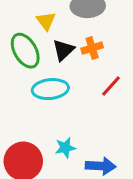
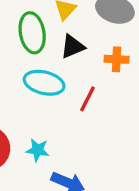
orange cross: (92, 48) -> (117, 59), moved
red line: (111, 86) -> (88, 99), moved, turned -35

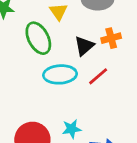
black triangle: (73, 47) -> (84, 46), moved
red line: (88, 99) -> (98, 76), turned 40

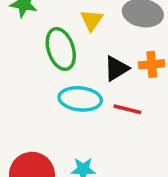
red line: (98, 76) -> (127, 109), turned 45

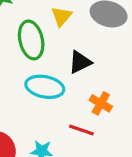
orange cross: (152, 64) -> (101, 103), moved, turned 30
red line: (127, 109) -> (81, 130), moved

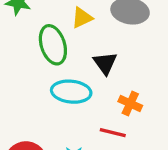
yellow triangle: (61, 16) -> (82, 18), turned 30
black triangle: (80, 62) -> (105, 63), turned -35

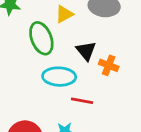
orange cross: (130, 103) -> (109, 65), moved
red line: (113, 133) -> (82, 101), moved

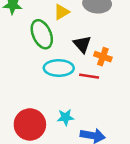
red line: (82, 101) -> (89, 76), moved

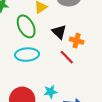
cyan ellipse: (59, 68) -> (27, 55), moved
red line: (89, 76) -> (67, 57), turned 42

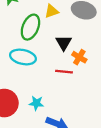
green ellipse: (26, 26) -> (30, 27), turned 35
red line: (67, 57) -> (64, 72), turned -56

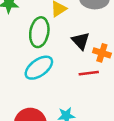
cyan ellipse: (23, 57) -> (39, 68), turned -35

